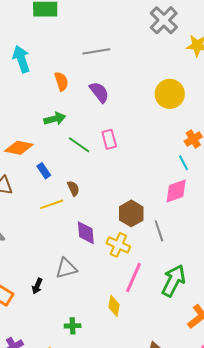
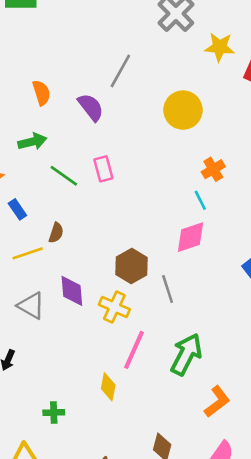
gray line: (96, 51) -> (120, 71), moved, turned -52
brown semicircle: (73, 188) -> (56, 233), turned 42
gray triangle: (66, 268) -> (31, 306), moved, turned 45

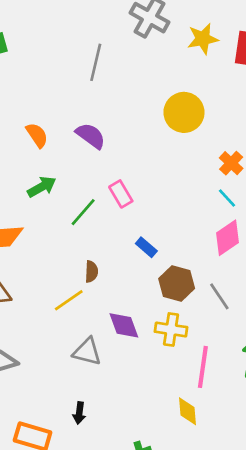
gray line: (120, 71) -> (96, 62), moved
green line: (64, 176) -> (83, 212), turned -68
blue rectangle: (17, 209) -> (146, 247), moved

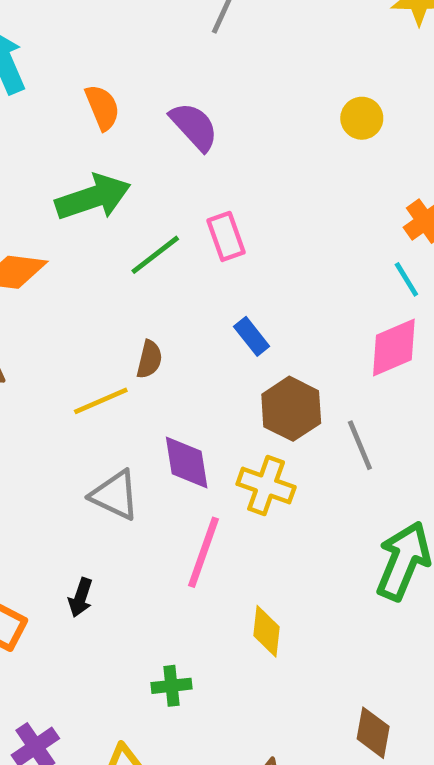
yellow circle: (184, 112) -> (362, 118), size x0.6
green arrow: (42, 187) -> (93, 197), size x1.4
pink line: (203, 367) -> (203, 552), moved

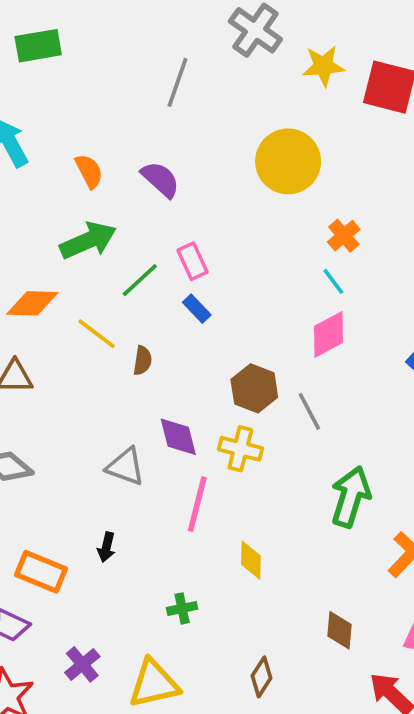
yellow circle: (362, 118) -> (288, 161), size x2.0
blue rectangle: (252, 336) -> (197, 309), moved
yellow line: (101, 401) -> (97, 334), moved, turned 66

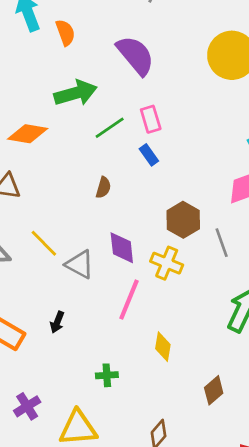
orange semicircle: (89, 171) -> (65, 33), moved
purple semicircle: (160, 179) -> (135, 55), size x1.4
yellow line: (97, 334) -> (44, 243), moved
brown diamond: (339, 630) -> (214, 390), moved, turned 36

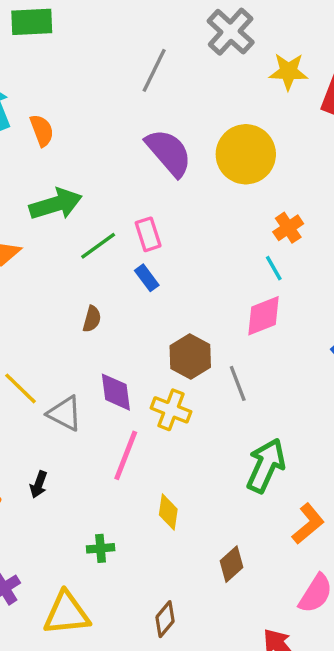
purple semicircle: (135, 55) -> (169, 153), moved

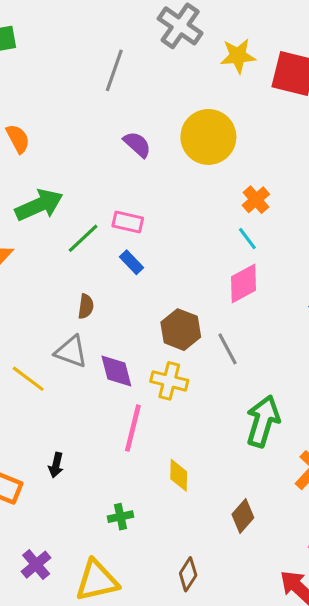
purple semicircle: (169, 153) -> (137, 144), size x0.6
pink rectangle: (148, 234) -> (128, 222), turned -52
gray triangle: (65, 413) -> (71, 352), moved

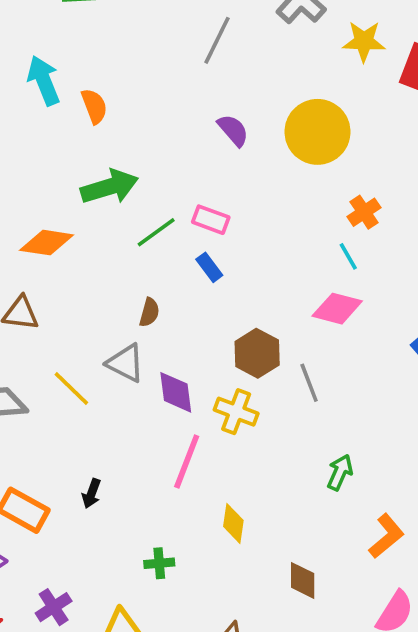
pink diamond: (243, 284) -> (337, 309), turned 36
green arrow: (263, 421) -> (340, 472), size x0.6
brown diamond: (243, 516) -> (303, 580), turned -48

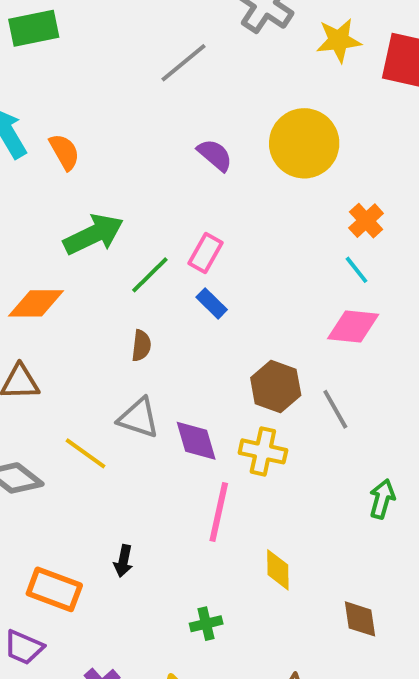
gray line: (217, 40) -> (184, 63), turned 33
pink rectangle: (211, 220) -> (206, 253), turned -72
brown semicircle: (149, 312) -> (141, 346), moved

